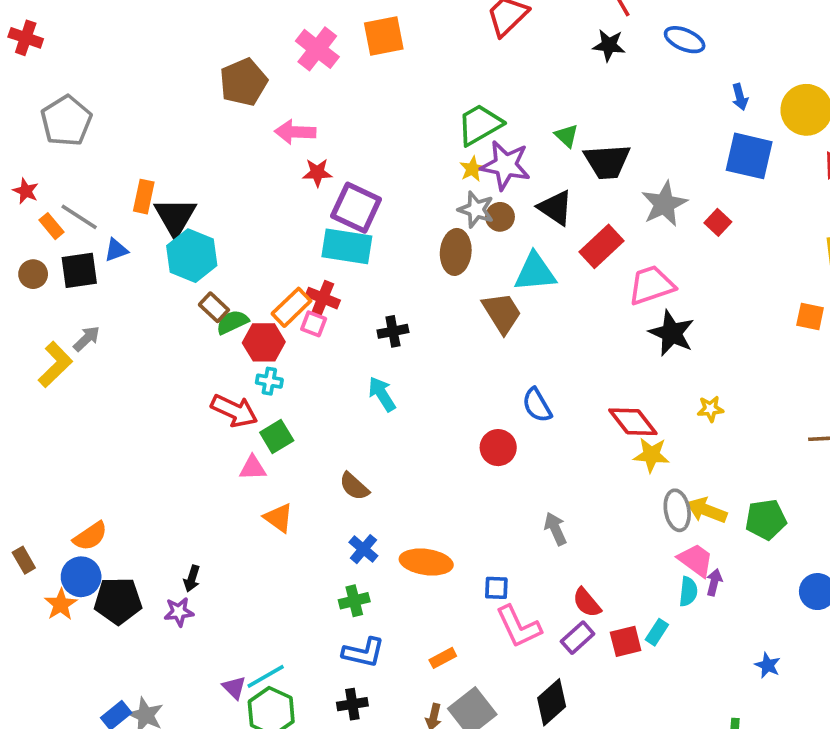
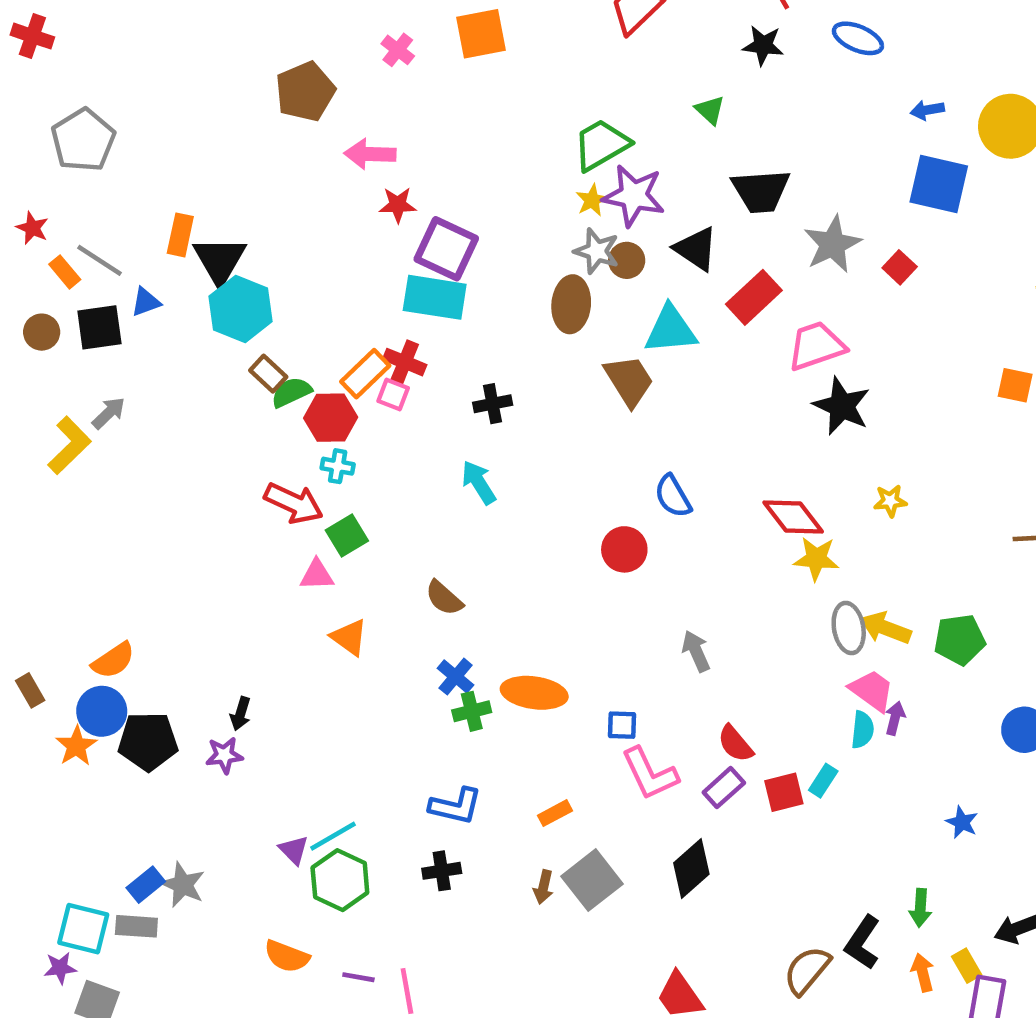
pink cross: (317, 49) -> (398, 50), size x0.6
blue arrow: (740, 97) -> (927, 110), turned 95
green triangle: (566, 136) -> (710, 110), moved
green cross: (354, 601) -> (472, 711), moved

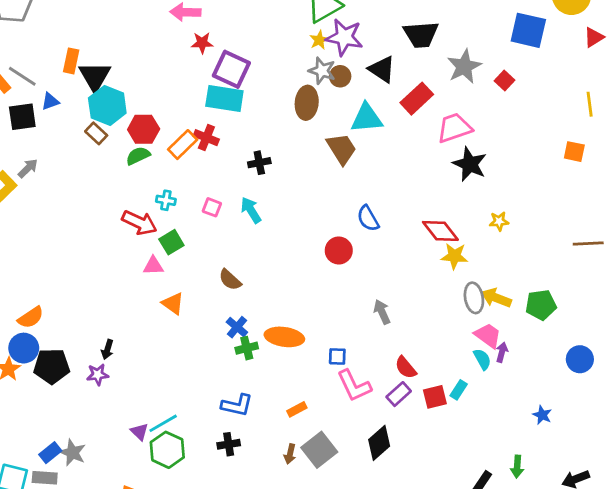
brown rectangle: (268, 374) -> (96, 133), moved
pink square: (393, 394) -> (212, 207), moved
red hexagon: (331, 418) -> (144, 129), moved
cyan semicircle: (863, 730) -> (482, 359), turned -35

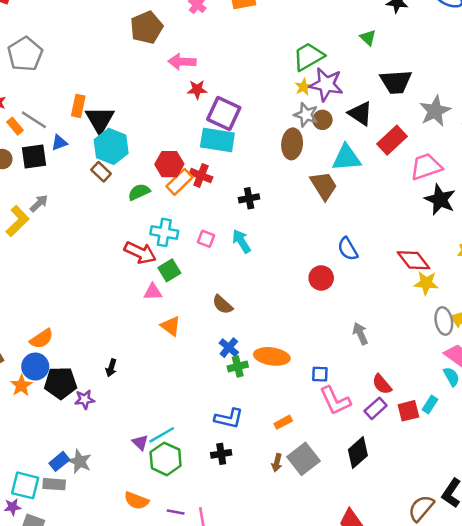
red hexagon: (144, 129) -> (169, 164), moved
cyan cross: (166, 200) -> (164, 232), size x1.5
purple star: (98, 375) -> (85, 399), moved

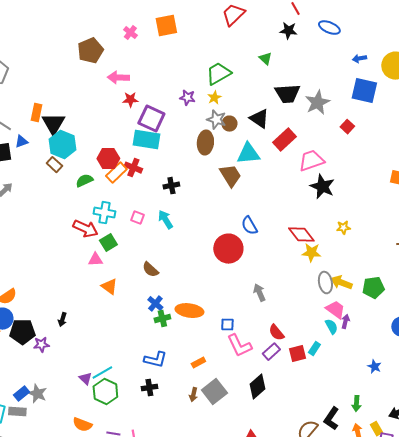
purple star: (326, 84) -> (187, 98), moved, size x0.6
gray star: (435, 111) -> (317, 103), moved
red circle: (321, 278) -> (228, 249), size x1.5

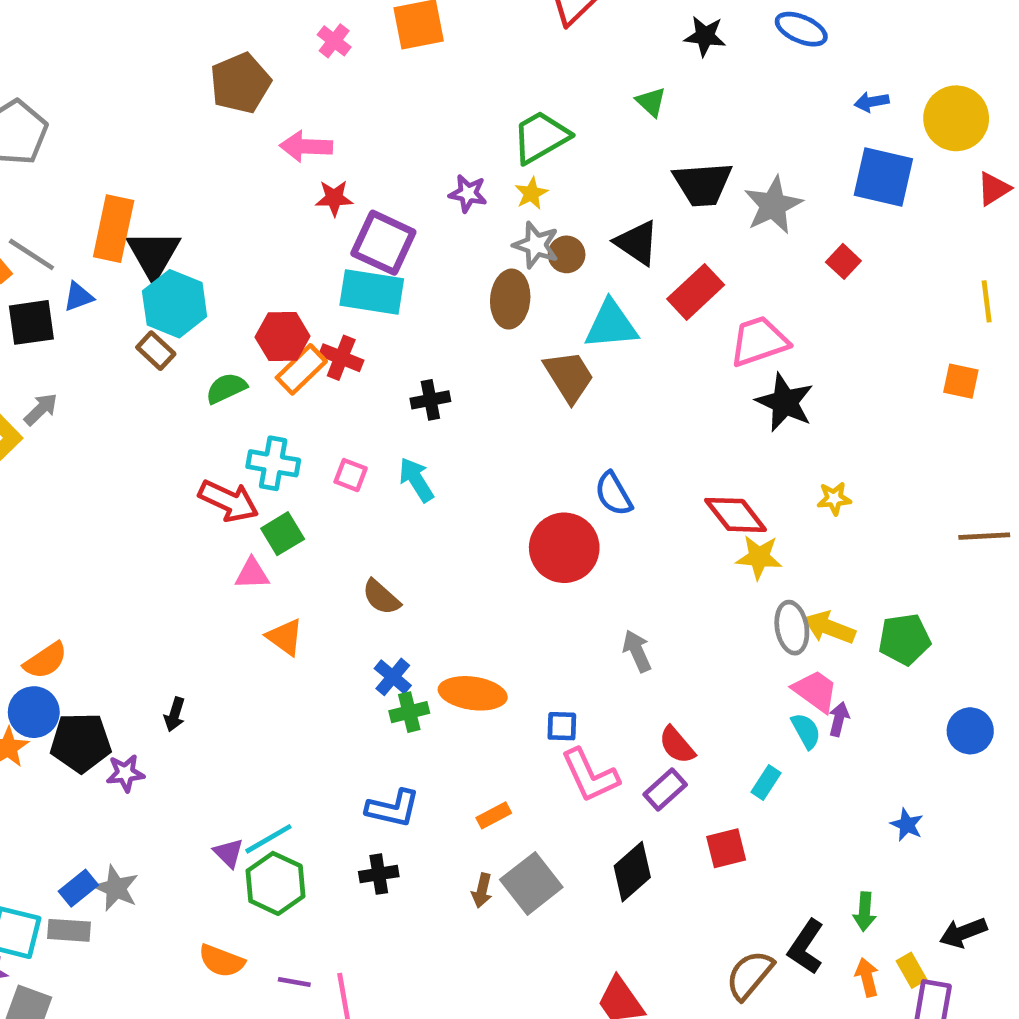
orange rectangle: (36, 113) -> (114, 229), size x1.5
red square: (297, 354) -> (726, 848), moved

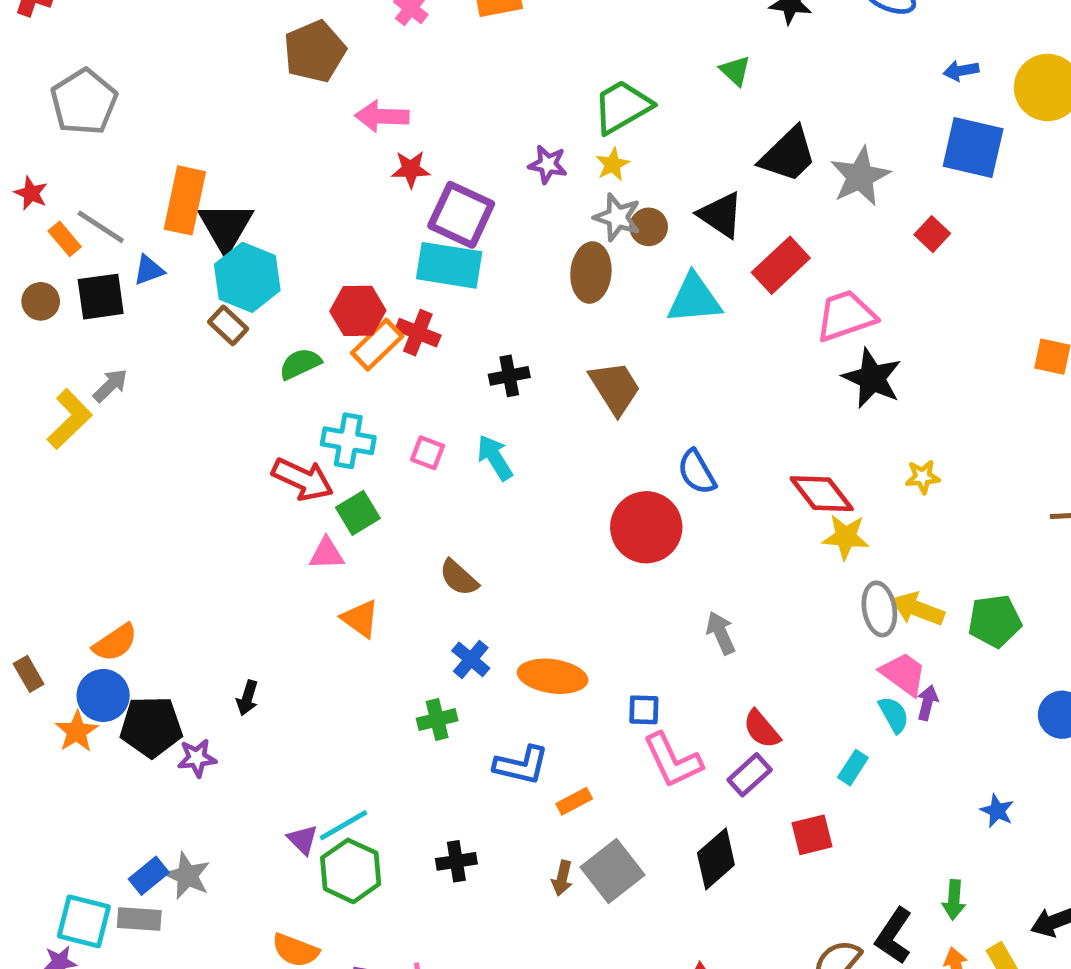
black trapezoid: (703, 184) -> (788, 155), turned -40
brown trapezoid: (569, 376) -> (615, 388), moved
green cross: (409, 712) -> (437, 720), moved
blue L-shape: (393, 808) -> (521, 765), moved

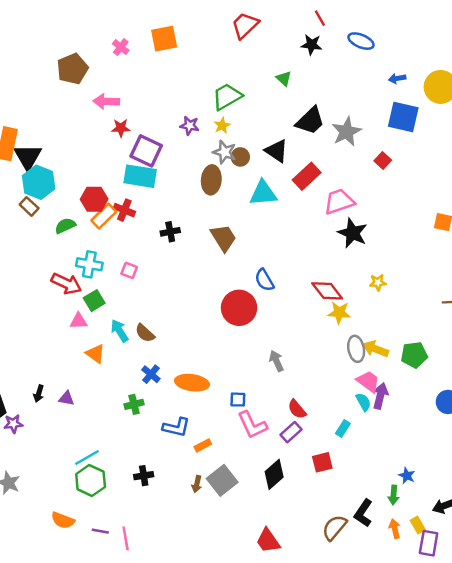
cyan arrow: (495, 458) -> (120, 331), moved
purple arrow: (927, 703) -> (380, 396), size x1.5
blue star: (997, 811) -> (407, 476), moved
purple triangle: (303, 840) -> (66, 398), moved, turned -35

